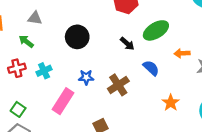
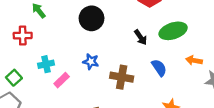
cyan cross: (44, 71) -> (46, 64), moved
brown cross: (118, 85) -> (122, 77), turned 30
pink rectangle: (63, 101) -> (62, 80), size x0.6

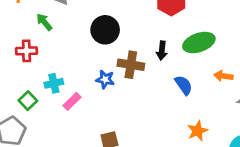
black arrow: (141, 37) -> (162, 51), turned 42
brown cross: (122, 77) -> (131, 65), moved
green square: (14, 78) -> (28, 101), moved

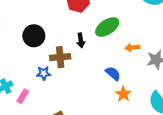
blue semicircle: (184, 85) -> (113, 73), moved

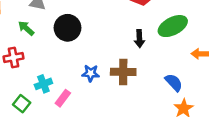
black circle: (34, 36) -> (68, 28), moved
brown cross: (60, 57) -> (123, 72), moved

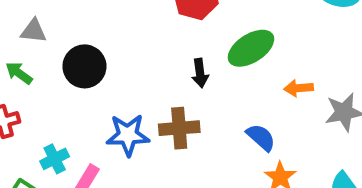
blue star: (91, 73) -> (128, 135), size x1.5

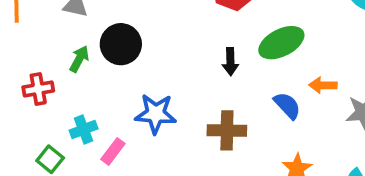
green arrow: (19, 73) -> (79, 59), moved, turned 76
brown cross: (179, 128) -> (227, 130), moved
blue semicircle: (261, 137) -> (287, 106), moved

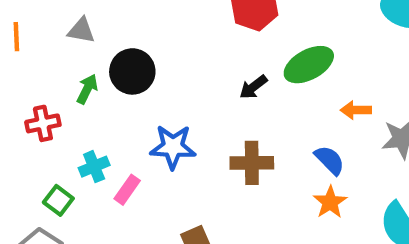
black arrow: (230, 62) -> (253, 87), turned 56
blue semicircle: (287, 106) -> (330, 160), moved

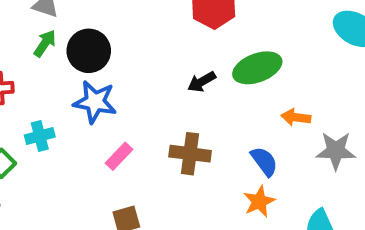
green arrow: (87, 89) -> (45, 43), moved
blue star: (173, 147) -> (95, 102), moved
pink rectangle: (127, 190) -> (119, 156), moved

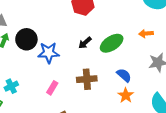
green ellipse: (257, 68) -> (112, 43), moved
blue star: (95, 102) -> (49, 53), moved
orange arrow: (296, 117) -> (146, 34), moved

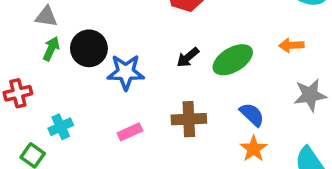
pink rectangle: (52, 88) -> (130, 132), turned 32

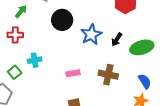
green arrow: (51, 49) -> (21, 12), moved
black arrow: (188, 57) -> (117, 40), turned -32
blue star: (126, 72) -> (91, 35), moved, turned 30

